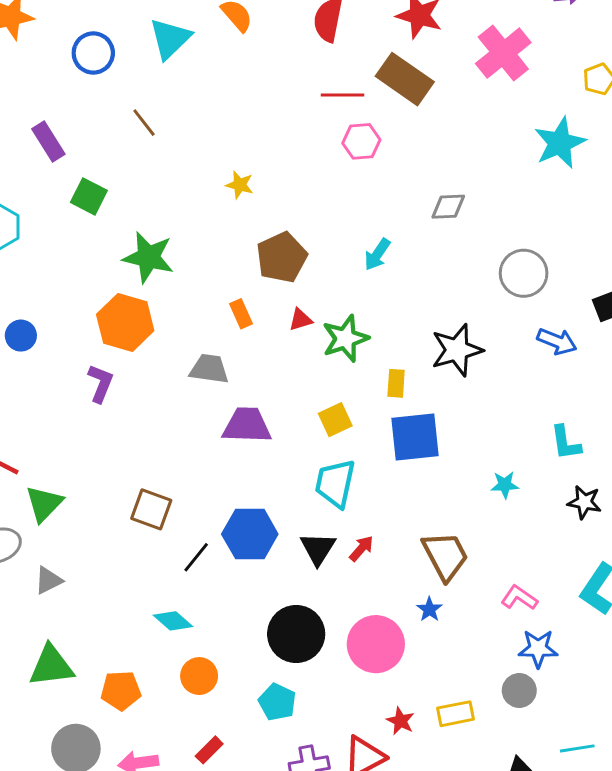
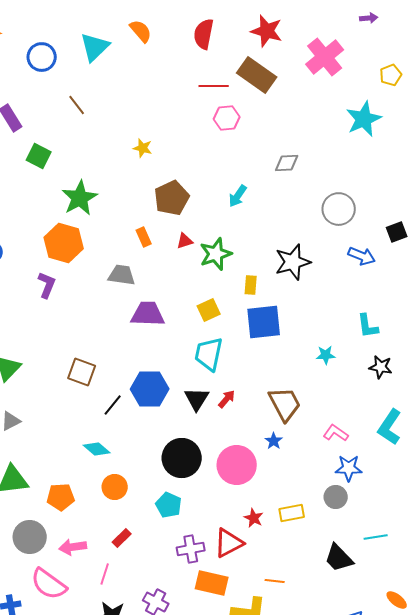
green star: (148, 257) -> (80, 198), turned 30

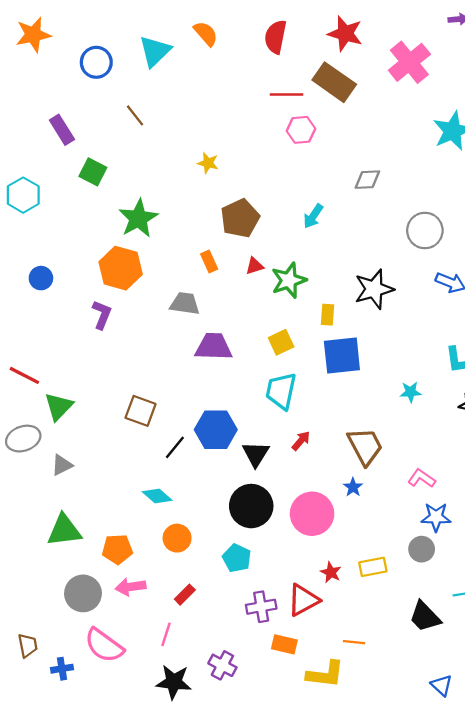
black triangle: (197, 399) -> (256, 454), moved
pink arrow: (73, 547) -> (131, 587), moved
orange rectangle: (212, 583) -> (284, 644), size x0.7

